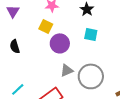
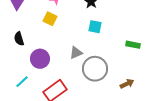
purple circle: (60, 43) -> (40, 59), moved
gray triangle: (67, 70) -> (76, 53), moved

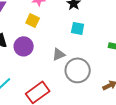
purple circle: (40, 59) -> (24, 46), moved

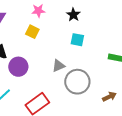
purple circle: (24, 46) -> (18, 67), moved

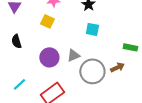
purple circle: (18, 67) -> (49, 57), moved
brown arrow: (109, 97) -> (117, 67), moved

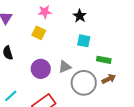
green rectangle: (130, 47) -> (104, 60), moved

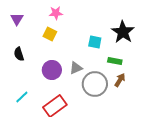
black star: (80, 16) -> (123, 32), moved, size x1.6
brown arrow: (109, 79) -> (120, 80), turned -32

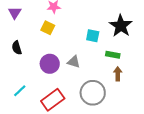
gray triangle: (76, 68) -> (74, 62), turned 40
brown arrow: (120, 80) -> (118, 74), turned -32
gray circle: (95, 84) -> (93, 93), moved

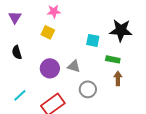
black star: (121, 26) -> (121, 30), turned -30
gray circle: (93, 93) -> (88, 89), moved, size x0.7

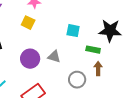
black star: (121, 30) -> (110, 31), moved
gray circle: (88, 89) -> (77, 80), moved

